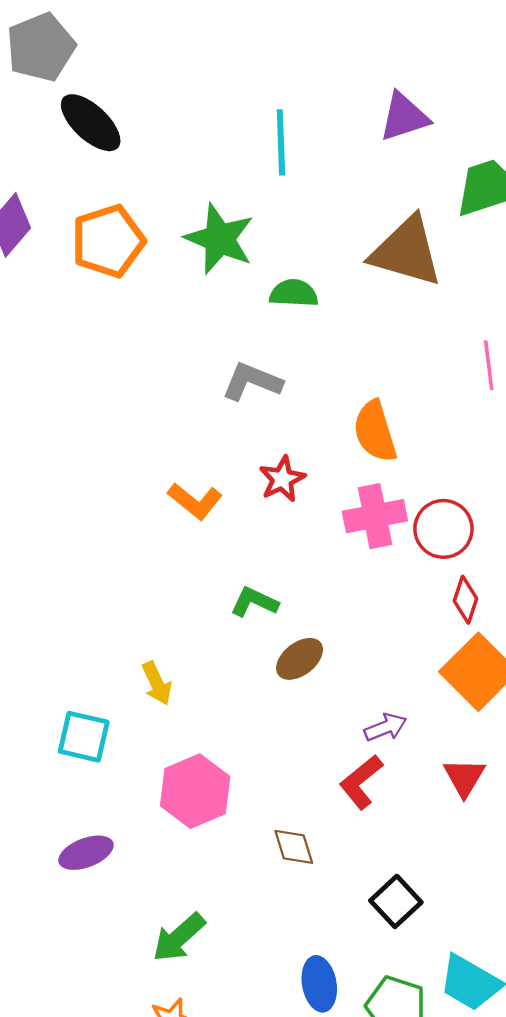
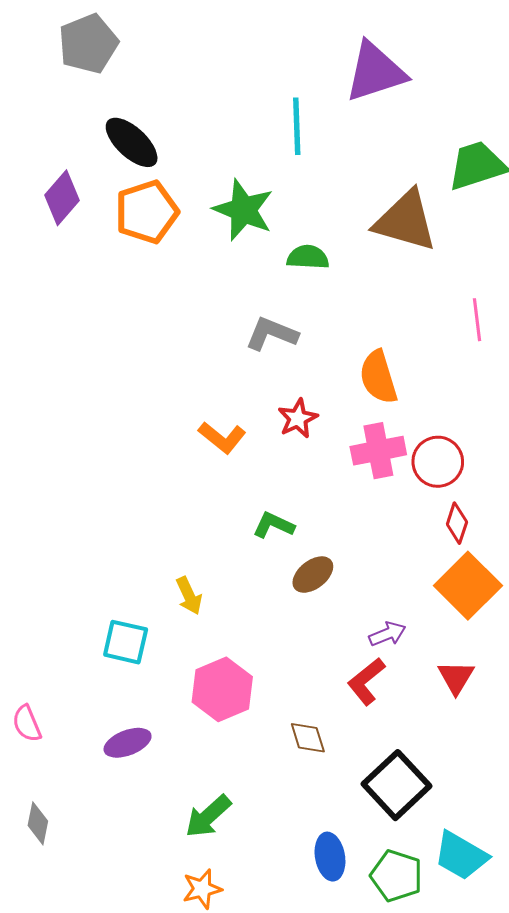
purple triangle: (404, 117) -> (375, 72), moved, size x1.4
black ellipse: (91, 123) -> (132, 142), moved
black square: (396, 901) -> (396, 785), size x1.5

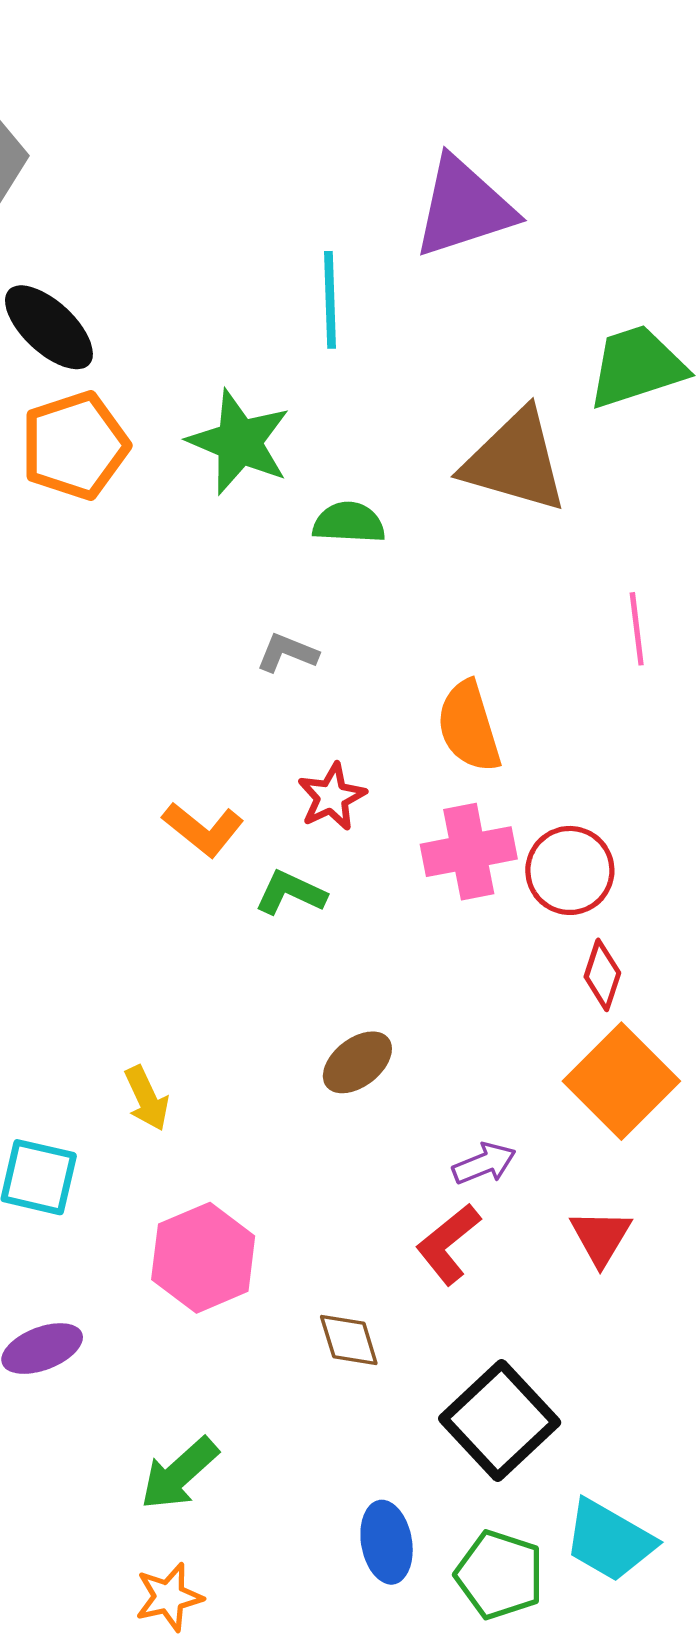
gray L-shape: (272, 334) -> (287, 653), size x0.7
green L-shape: (274, 525) -> (291, 893), moved

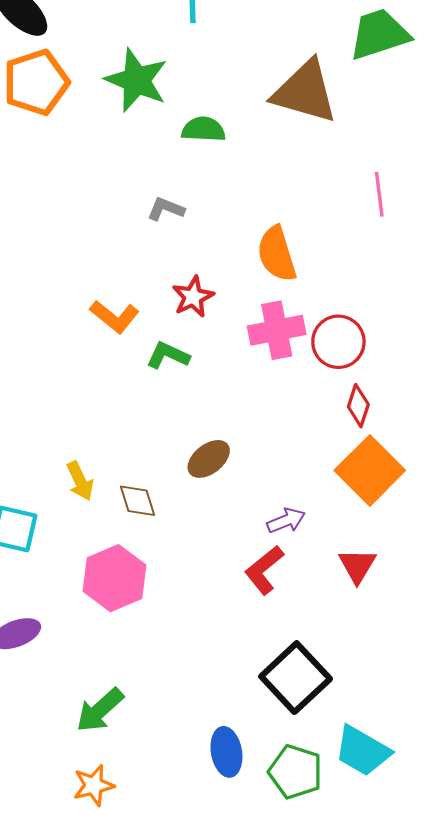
brown diamond: (349, 1340) -> (138, 501), moved

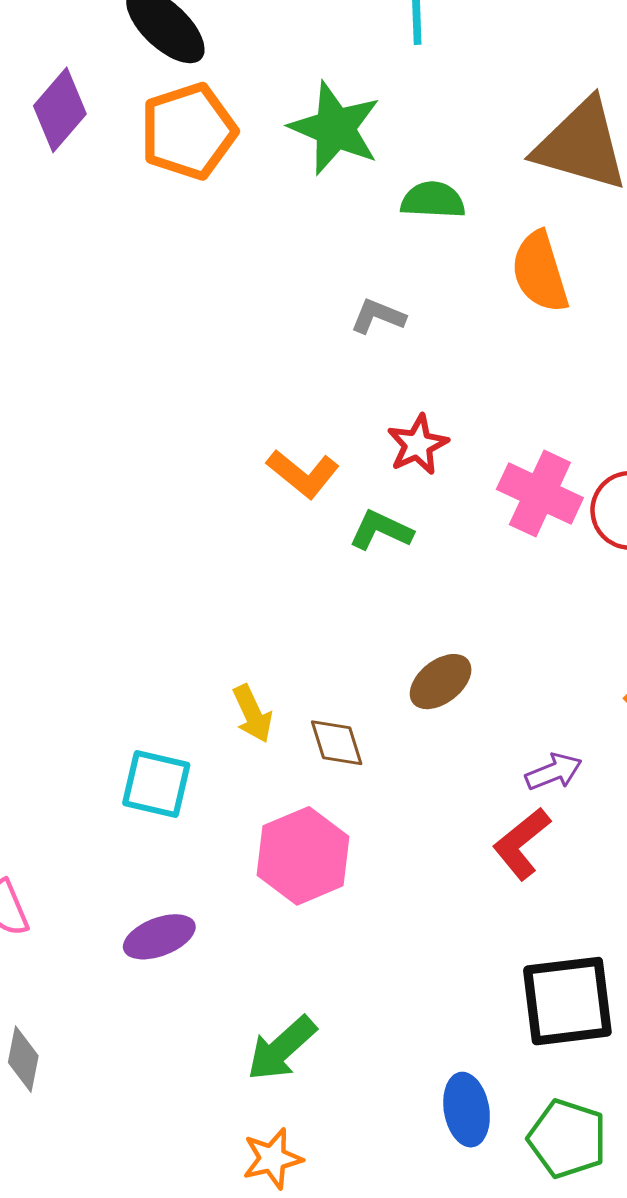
orange semicircle: (277, 254) -> (540, 272), moved
pink cross: (277, 330) -> (540, 494), turned 36
black square: (296, 678) -> (567, 1001), turned 36

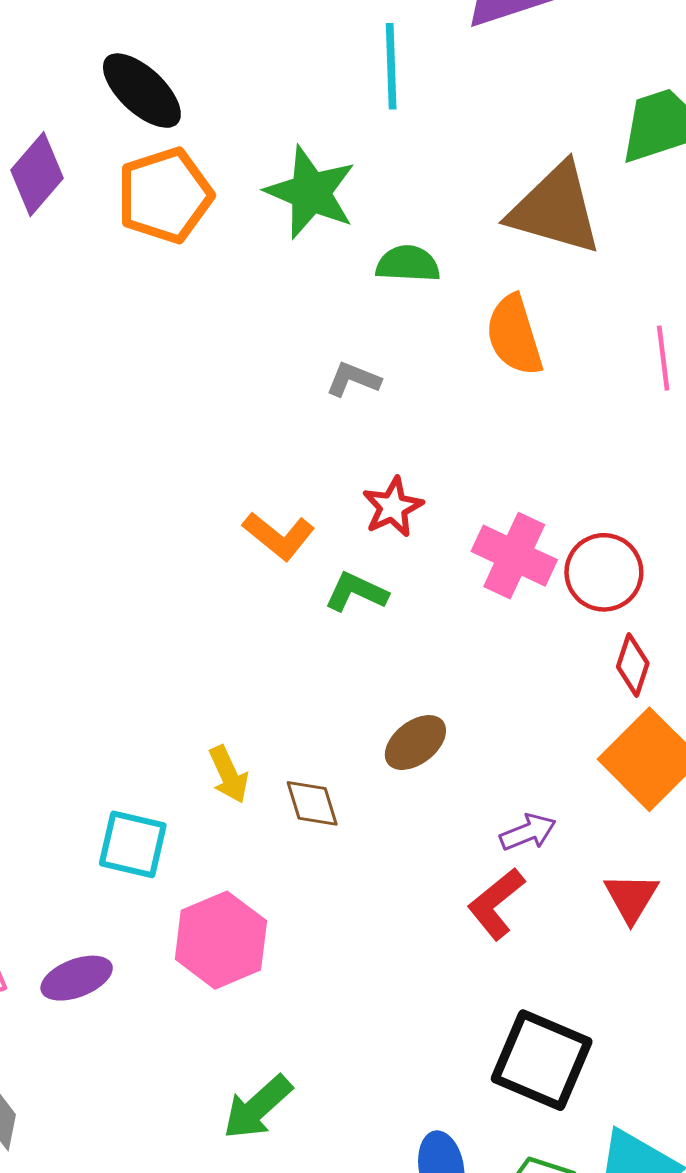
pink hexagon: (303, 856) -> (221, 940), moved
purple ellipse: (159, 937) -> (77, 978), moved
black square: (567, 1001) -> (542, 1060), turned 30

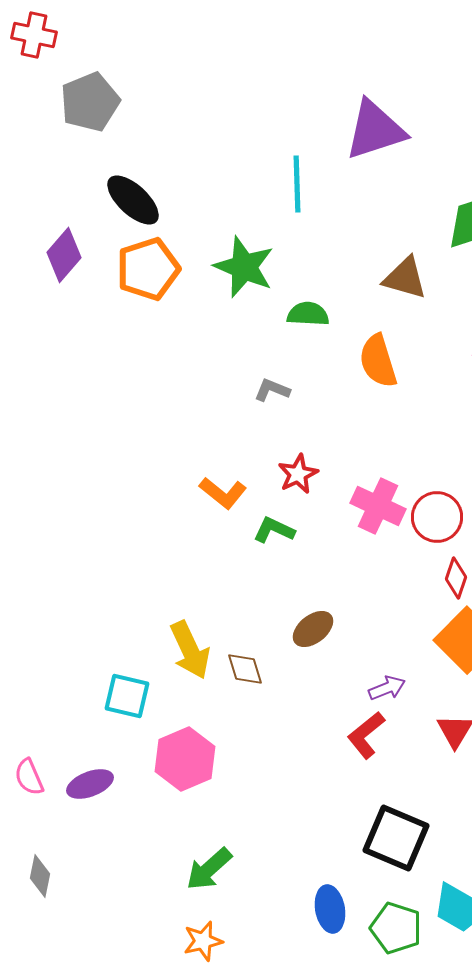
brown triangle: (555, 209) -> (405, 278), size x0.7
yellow arrow: (229, 774) -> (190, 650), size x1.5

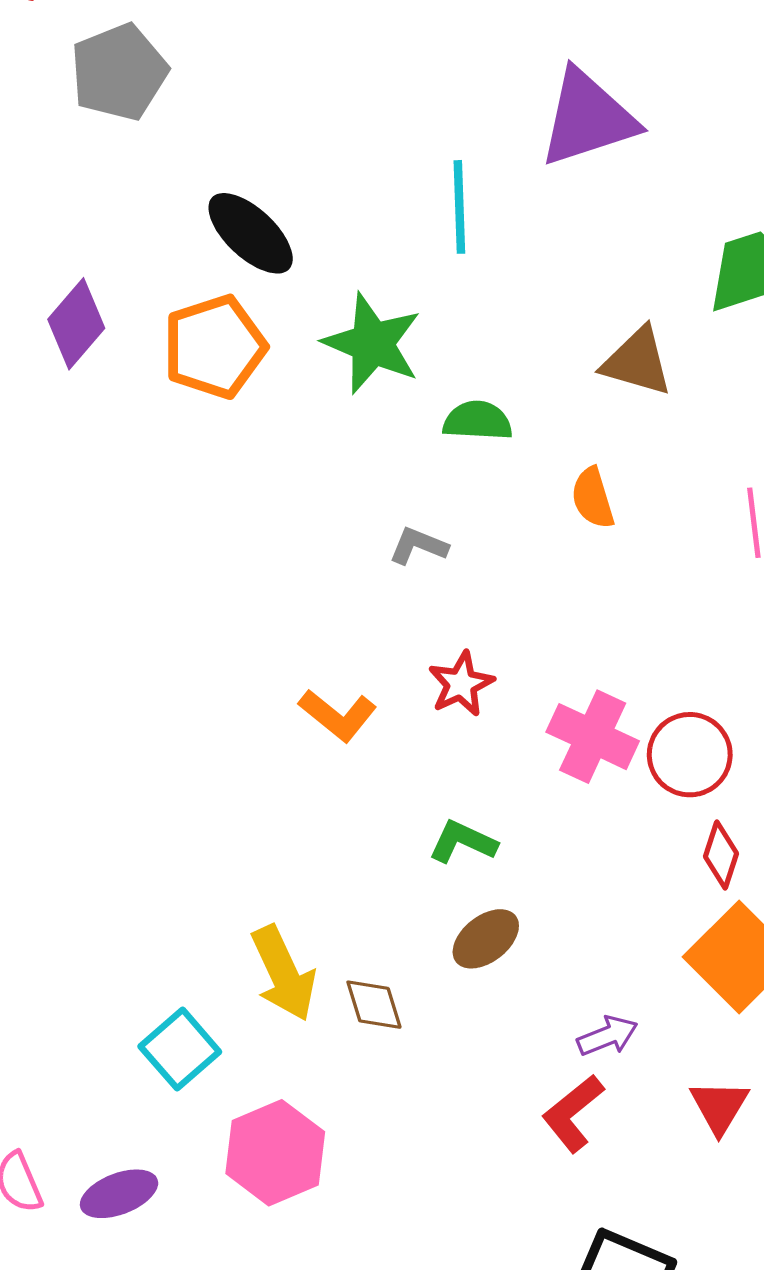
black ellipse: (133, 200) -> (251, 233), moved
orange semicircle: (378, 361) -> (593, 498), size x0.7
green L-shape: (274, 530) -> (463, 842), moved
cyan square: (127, 696) -> (180, 1049), turned 36

